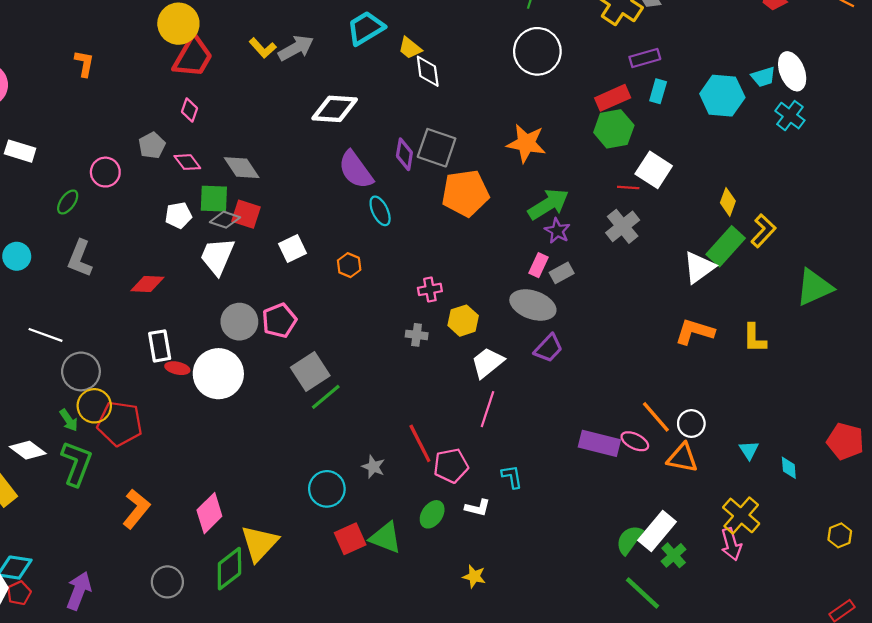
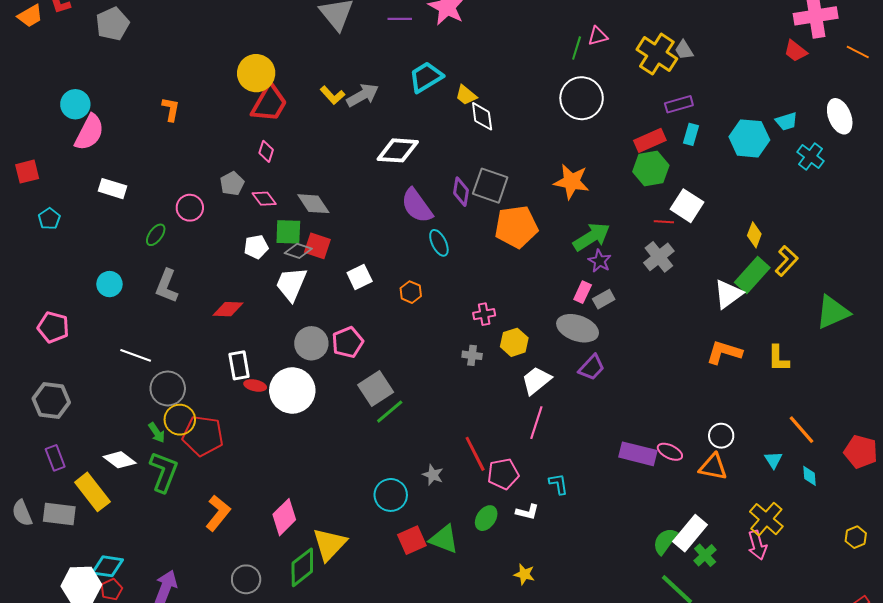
white ellipse: (792, 71) -> (840, 116), moved
orange line: (656, 417) -> (802, 430), moved

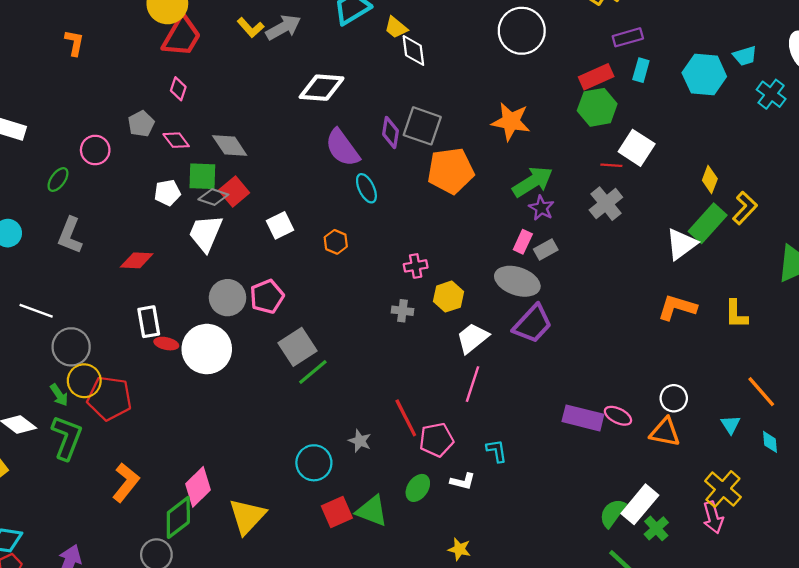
red square: (317, 246) -> (234, 192), turned 32
purple trapezoid: (592, 367) -> (533, 324), size x1.4
green diamond: (302, 567) -> (178, 517), moved

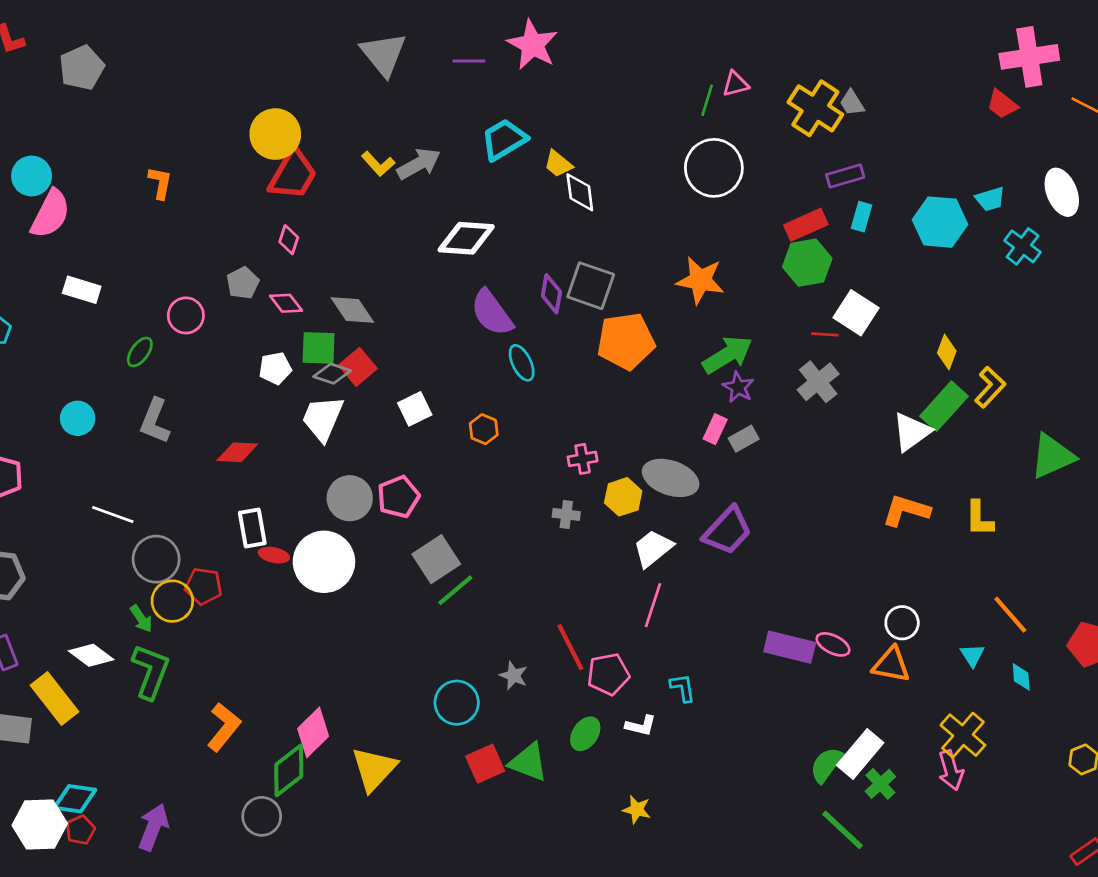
gray ellipse: (517, 281) -> (671, 478), moved
red pentagon: (109, 398) -> (203, 586), moved, size x0.7

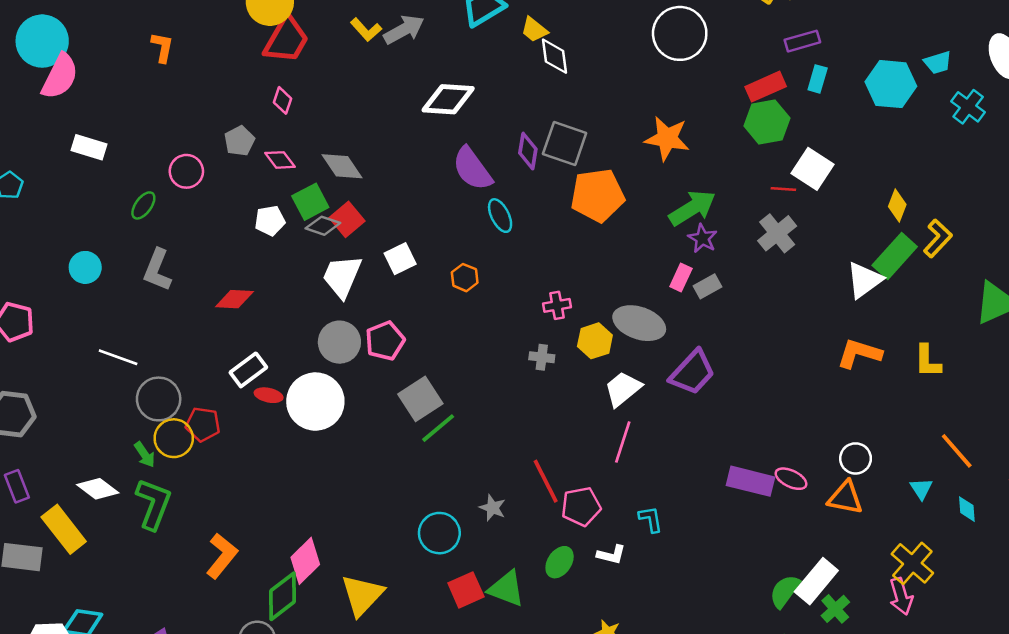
cyan circle: (32, 176) -> (42, 41), size x1.4
green square: (319, 348) -> (310, 202), turned -30
white trapezoid: (323, 418) -> (342, 276), moved
white rectangle: (252, 528) -> (248, 370), turned 63

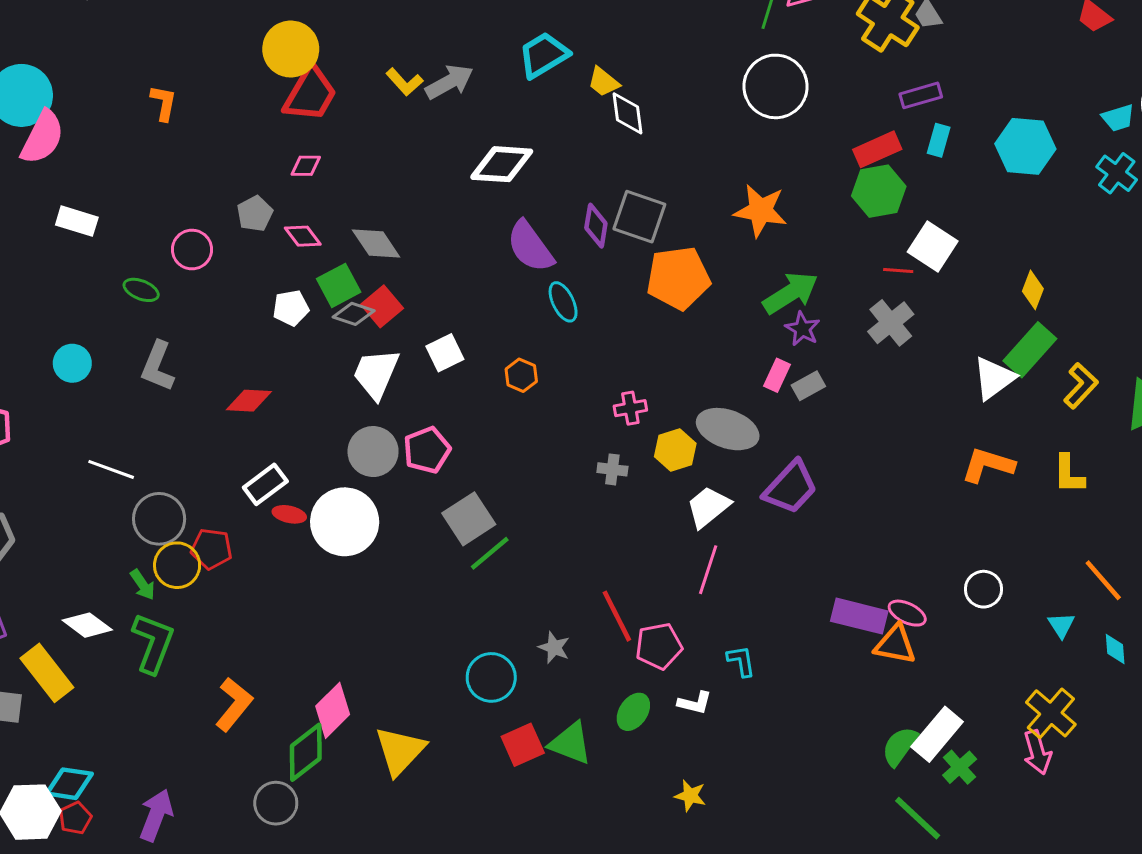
cyan trapezoid: (938, 63) -> (1118, 118), moved
pink diamond: (283, 100) -> (306, 166), turned 72
green ellipse: (143, 205) -> (141, 290), turned 76
yellow L-shape: (938, 238) -> (1081, 386), moved
orange triangle: (845, 498) -> (895, 645), moved

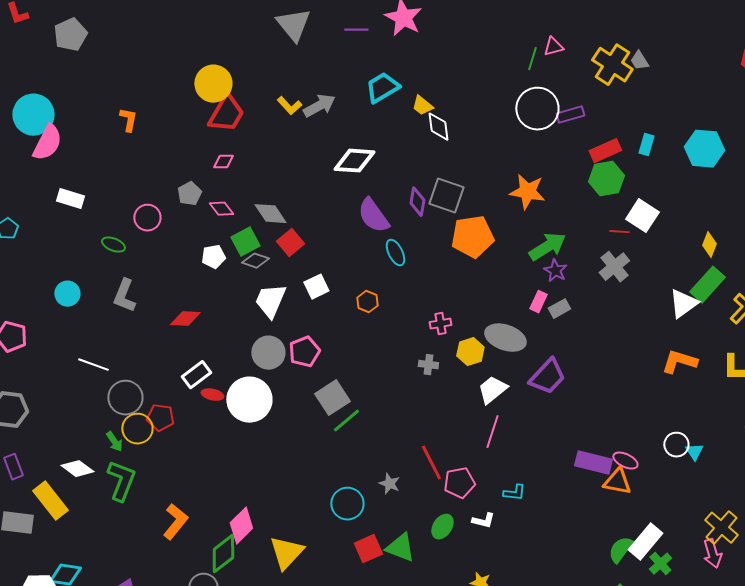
purple rectangle: (921, 95) -> (570, 115), moved
red square: (382, 306) -> (290, 243), moved
cyan triangle: (1061, 625) -> (694, 452), moved
cyan L-shape: (741, 661) -> (514, 493), turned 105

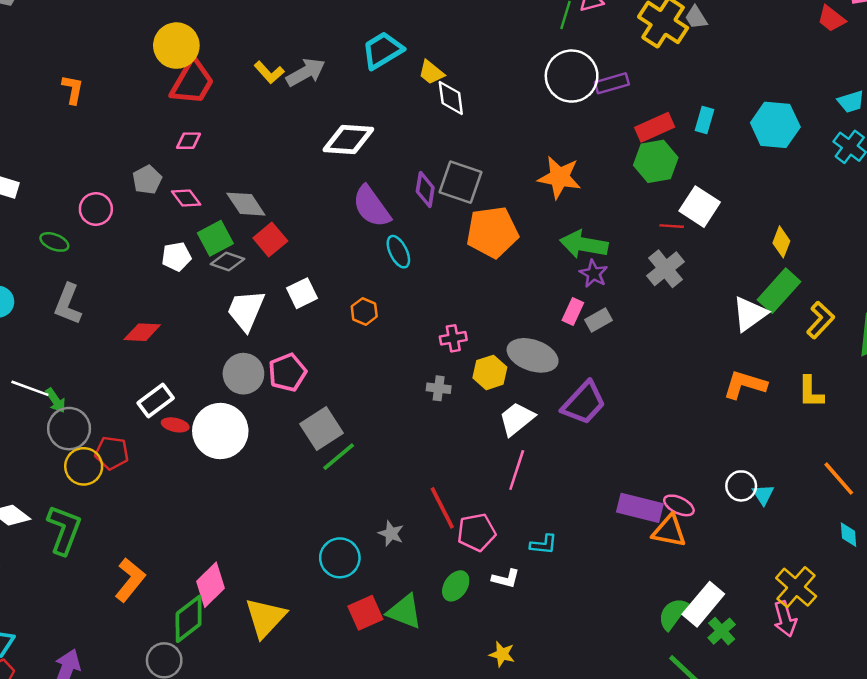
green arrow: (547, 247) -> (584, 244), turned -138
green arrow: (114, 442) -> (56, 401), moved

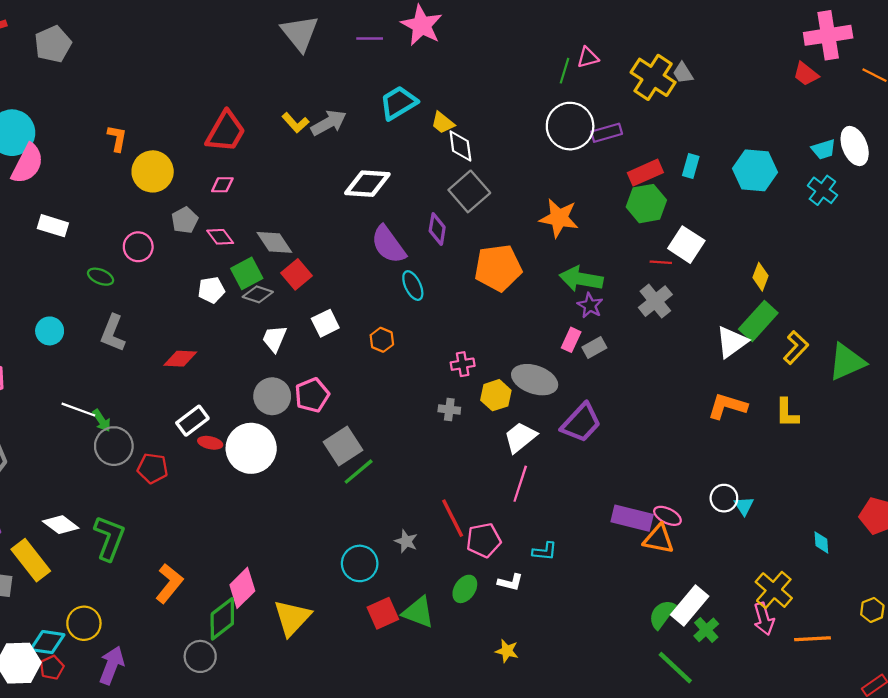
yellow circle: (176, 46) -> (153, 171), moved
gray square: (461, 182) -> (469, 191), moved, turned 30
white trapezoid: (246, 310) -> (274, 339), size x0.7
yellow circle: (84, 466) -> (84, 623), moved
orange line: (839, 479) -> (813, 639), moved, turned -52

